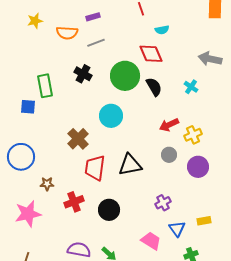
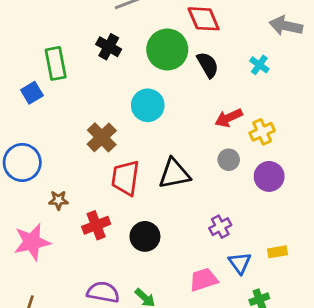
blue square: (28, 107) -> (32, 93), turned -35
pink trapezoid: (151, 241) -> (204, 280), turned -50

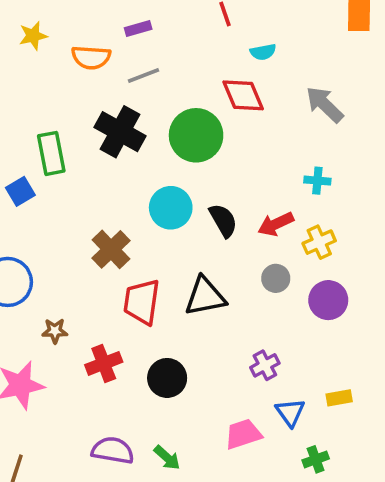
gray arrow: (286, 26) -> (325, 105), moved, turned 32
black cross: (109, 47) -> (120, 132), size x1.5
black semicircle: (208, 65) -> (223, 220), moved
cyan cross: (259, 65) -> (317, 181), moved, turned -30

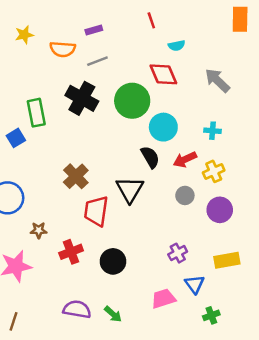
cyan circle: (171, 208) -> (163, 127), moved
black triangle: (205, 296) -> (130, 189), moved, turned -48
yellow rectangle: (339, 398) -> (227, 260), moved, size x1.5

